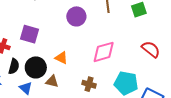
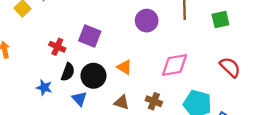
brown triangle: (52, 81) -> (122, 102), moved

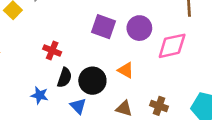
purple circle: (147, 21) -> (139, 28), moved
purple square: (90, 36) -> (104, 27), moved
pink diamond: (175, 65) -> (172, 46), moved

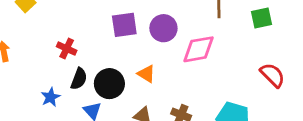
purple square: (104, 27) -> (124, 25), turned -30
blue star: (39, 95) -> (51, 97), turned 30

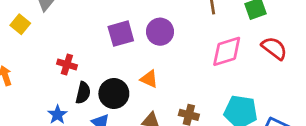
pink diamond: (198, 49) -> (227, 51), moved
red semicircle: (273, 75) -> (274, 48), moved

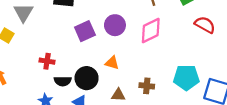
pink diamond: (227, 51) -> (151, 30), moved
black semicircle: (83, 93) -> (63, 81), turned 84

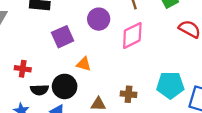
purple circle: (115, 25) -> (99, 19), moved
orange triangle: (112, 63) -> (84, 64), moved

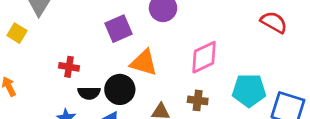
pink diamond: (132, 36) -> (204, 57), moved
orange triangle: (84, 64) -> (144, 63), size x1.5

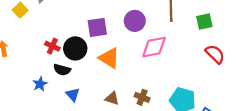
pink diamond: (204, 57) -> (154, 47), moved
black circle: (120, 89) -> (75, 48), moved

